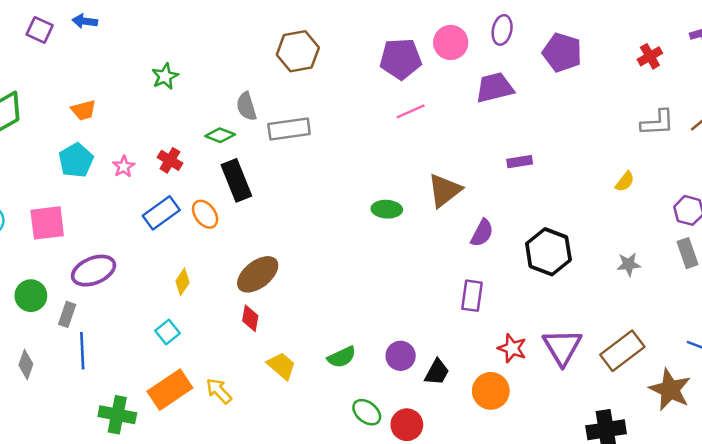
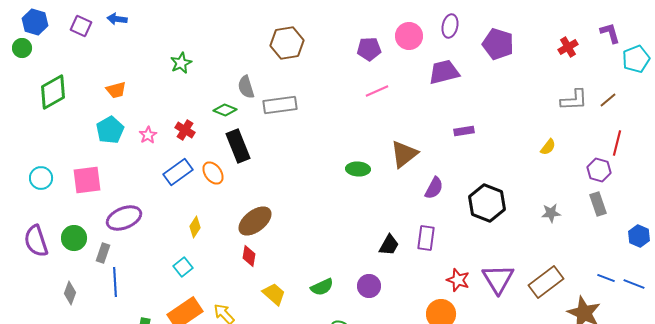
purple pentagon: (401, 59) -> (369, 49), size x0.7
black trapezoid: (437, 372) -> (389, 245), moved

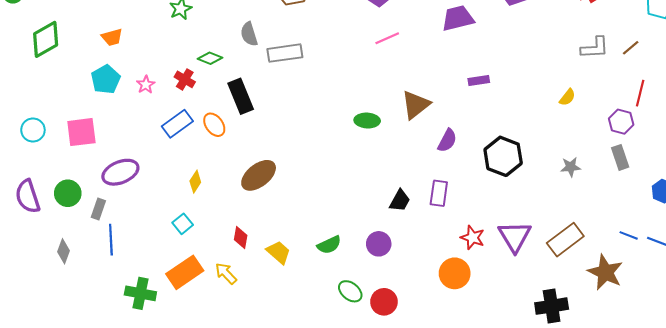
green diamond: (225, 110) -> (210, 58), moved
red diamond: (249, 256) -> (241, 238), moved

